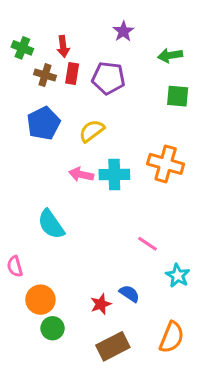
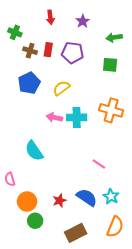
red arrow: (63, 46) -> (50, 17), moved
green square: (178, 96) -> (110, 65), moved
cyan star: (178, 275) -> (111, 196), moved
blue semicircle: (129, 294) -> (87, 197), size x1.5
red star: (101, 304) -> (59, 200), moved

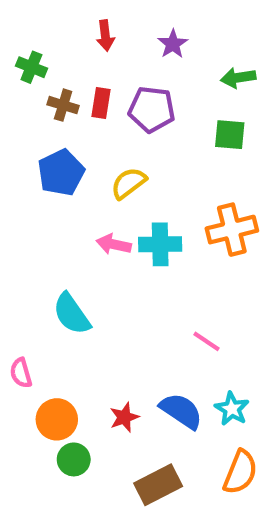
orange cross: (111, 110) -> (232, 230), turned -30

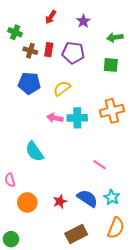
red arrow: (105, 36) -> (51, 17), turned 40
blue pentagon: (61, 173) -> (29, 83), turned 30
green circle: (74, 459) -> (11, 239), moved

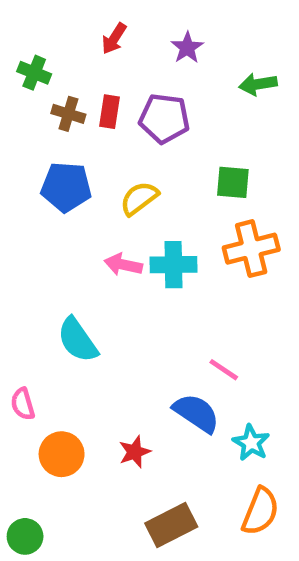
green square: (111, 65) -> (233, 182), moved
blue semicircle: (87, 198) -> (196, 413), moved

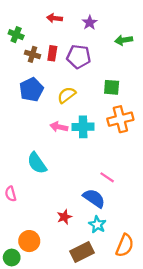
red arrow: (114, 38) -> (54, 18), turned 64
blue pentagon: (66, 187) -> (31, 90), turned -30
cyan star: (251, 443) -> (97, 225), moved
orange circle: (62, 454) -> (29, 241), moved

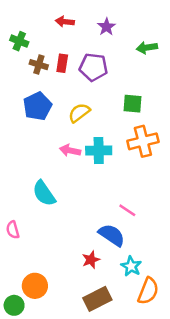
red star: (64, 217) -> (91, 260), moved
cyan star: (97, 225) -> (131, 266), moved

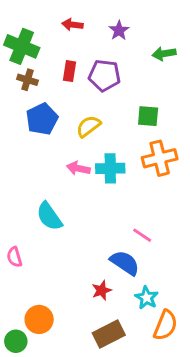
green cross: (19, 41) -> (22, 46), size x1.6
brown cross: (39, 65) -> (27, 80), moved

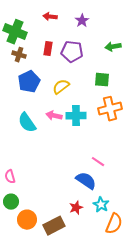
green arrow: (164, 54) -> (113, 47), moved
cyan semicircle: (49, 216) -> (27, 123), moved
red star: (102, 290) -> (76, 208), moved
brown rectangle: (109, 334) -> (54, 226), moved
green circle: (16, 341) -> (11, 202), moved

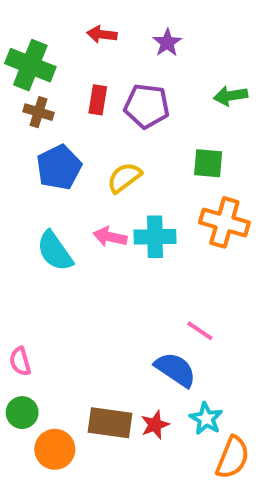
orange cross: (110, 109) -> (224, 222), turned 30
brown rectangle: (54, 226) -> (110, 423), moved, turned 35

